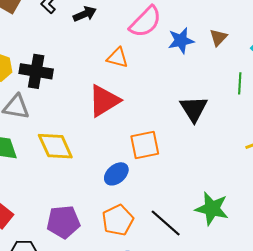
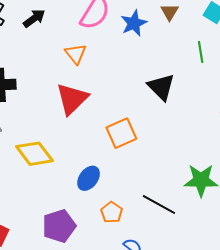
orange triangle: (117, 58) -> (76, 54), turned 50
blue ellipse: (116, 174) -> (89, 178), moved
orange pentagon: (118, 220) -> (112, 212), size x0.7

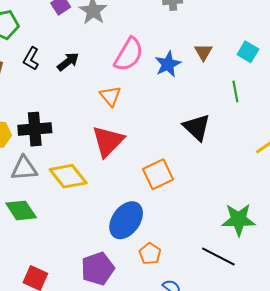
yellow diamond: (34, 154) -> (68, 176), moved
blue ellipse: (89, 178) -> (126, 220), size x1.5
black line: (159, 204) -> (218, 256), moved

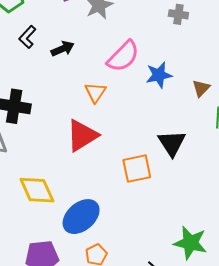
brown triangle: (203, 52) -> (201, 88), moved
orange square: (158, 174) -> (137, 169), moved
yellow diamond: (68, 176) -> (37, 190), moved

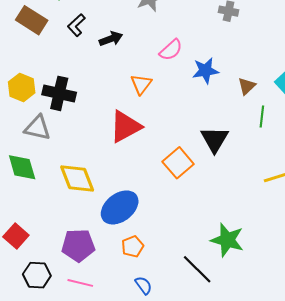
pink semicircle: (123, 56) -> (171, 50), size x0.7
orange square: (137, 169) -> (178, 163), turned -32

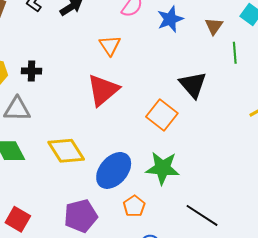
black cross: (59, 93) -> (31, 71), size x0.6
green star: (227, 240) -> (163, 168), moved

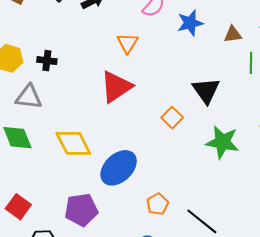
brown triangle: (214, 26) -> (233, 34), turned 42
orange square: (162, 115) -> (172, 118), size x0.7
green star: (163, 168) -> (222, 142), moved
orange pentagon: (134, 206) -> (157, 204), moved

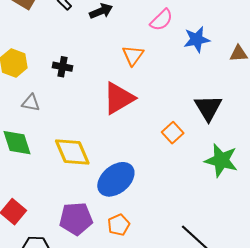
black cross: (47, 61) -> (62, 67), moved
gray triangle: (29, 97) -> (31, 103), size x0.7
orange pentagon: (157, 204) -> (119, 225), moved

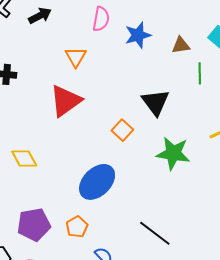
pink semicircle: (161, 20) -> (101, 19), turned -30
yellow diamond: (72, 152) -> (24, 159), size x0.7
blue ellipse: (116, 179) -> (97, 182), moved

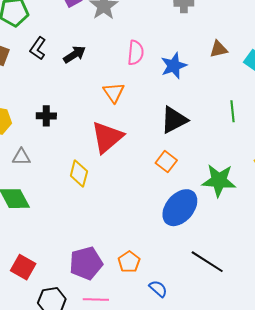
brown triangle: (181, 45) -> (219, 49), moved
green line: (200, 73) -> (232, 111), moved
black triangle: (155, 102) -> (174, 120), moved, turned 44
yellow diamond: (24, 159) -> (79, 173), moved, turned 48
blue ellipse: (97, 182) -> (180, 208), moved

